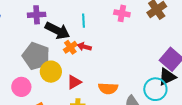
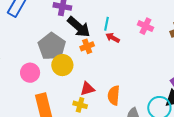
red arrow: (84, 47) -> (113, 38), moved
red triangle: (74, 82) -> (87, 89), moved
orange semicircle: (108, 88) -> (114, 95), turned 78

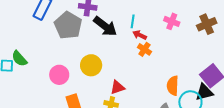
gray pentagon: (52, 46) -> (68, 25), moved
orange cross: (87, 46) -> (144, 49), moved, turned -32
orange semicircle: (114, 95) -> (173, 86), moved

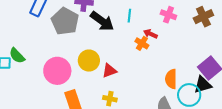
red arrow: (140, 35) -> (150, 34), moved
pink circle: (59, 75) -> (57, 71), size x1.4
red triangle: (117, 87) -> (109, 71), moved

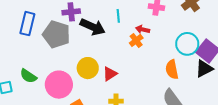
orange cross: (142, 43) -> (136, 40), turned 32
green semicircle: (17, 56) -> (28, 76), moved
cyan circle: (189, 95) -> (187, 44), moved

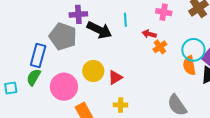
blue rectangle: (27, 24) -> (38, 56), moved
orange cross: (136, 40) -> (160, 47), moved
orange semicircle: (172, 69) -> (189, 65), moved
green semicircle: (28, 76) -> (34, 77), turned 84

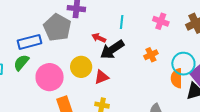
black arrow: (99, 30) -> (112, 50), moved, turned 110
red arrow: (149, 34) -> (99, 38), moved
blue rectangle: (38, 56) -> (29, 42), turned 50

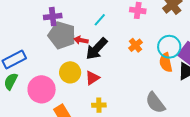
cyan line: (122, 22) -> (100, 20), turned 48
gray pentagon: (57, 27) -> (62, 35), moved

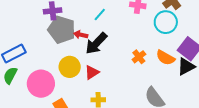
orange cross: (136, 45) -> (139, 57), moved
cyan circle: (169, 47) -> (166, 22), moved
orange semicircle: (166, 62) -> (165, 58), turned -48

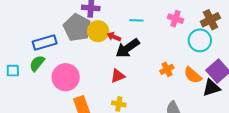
cyan line: (100, 14) -> (136, 20), turned 40
gray pentagon: (62, 30) -> (77, 28), moved
yellow circle: (70, 67) -> (98, 31), moved

